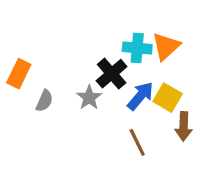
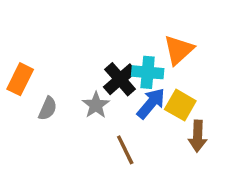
cyan cross: (137, 48) -> (148, 72), moved
brown line: (137, 142) -> (125, 150), moved

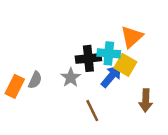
orange rectangle: (20, 79) -> (15, 86), moved
black cross: (120, 79) -> (88, 58), turned 35
yellow square: (180, 105) -> (125, 65), moved

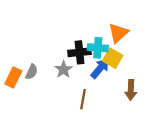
brown line: (92, 111) -> (83, 99), turned 36

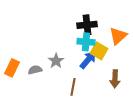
orange triangle: (118, 33) -> (118, 36), moved
black cross: (79, 52) -> (87, 25), moved
gray semicircle: (32, 72) -> (35, 70), moved, turned -128

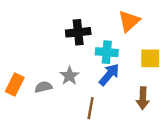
black cross: (87, 25) -> (78, 32), moved
orange triangle: (118, 36) -> (129, 21), moved
yellow square: (99, 51) -> (150, 58), moved, turned -30

